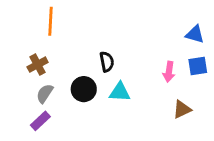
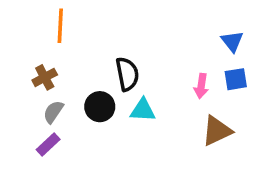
blue triangle: (195, 34) -> (232, 41), turned 36
black semicircle: (107, 62) -> (127, 74), size x1.4
brown triangle: (182, 109) -> (217, 131), size x1.4

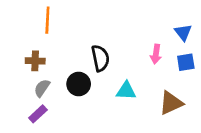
brown cross: (45, 77) -> (35, 61), turned 30
pink arrow: (201, 86) -> (156, 54), moved
cyan triangle: (143, 110) -> (126, 91), moved

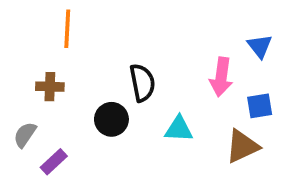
pink arrow: (156, 54) -> (221, 77), size x1.4
blue square: (186, 62) -> (260, 106), moved
gray semicircle: (42, 88) -> (25, 135), moved

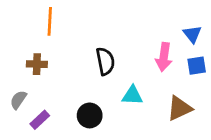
blue square: (260, 106) -> (197, 66), moved
black circle: (111, 119) -> (90, 115), moved

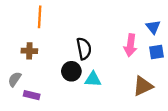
cyan triangle: (132, 96) -> (93, 79), moved
black circle: (90, 115) -> (71, 71), moved
purple rectangle: (40, 120) -> (32, 95), turned 56

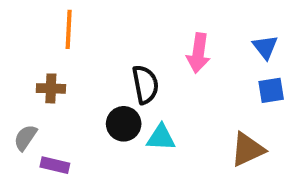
pink arrow: (130, 45) -> (198, 53), moved

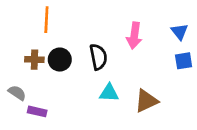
black circle: (124, 124) -> (60, 60), moved
gray semicircle: (25, 138) -> (17, 93), turned 90
brown triangle: (248, 149) -> (146, 101), moved

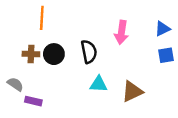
blue triangle: (180, 32) -> (162, 29), turned 42

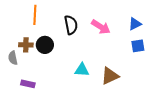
pink arrow: (121, 32) -> (101, 27), turned -66
black semicircle: (89, 52) -> (71, 25), moved
gray semicircle: (15, 84) -> (13, 58), moved, turned -136

